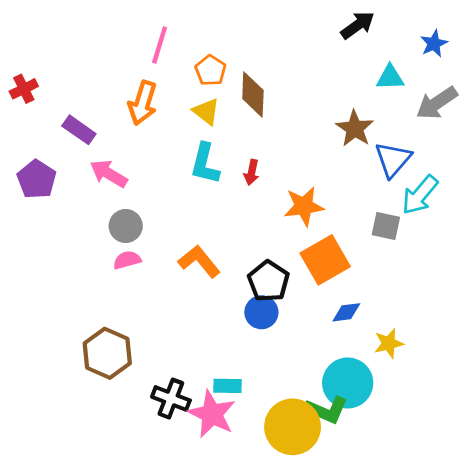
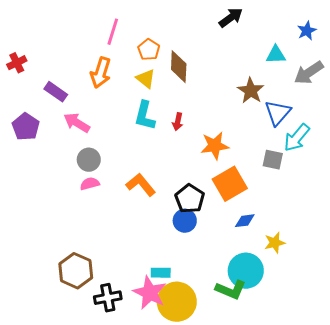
black arrow: (358, 25) -> (231, 18), moved
brown hexagon: (107, 353) -> (76, 271), moved
black cross: (171, 399) -> (108, 298), moved, turned -32
yellow circle: (293, 427) -> (177, 302), moved

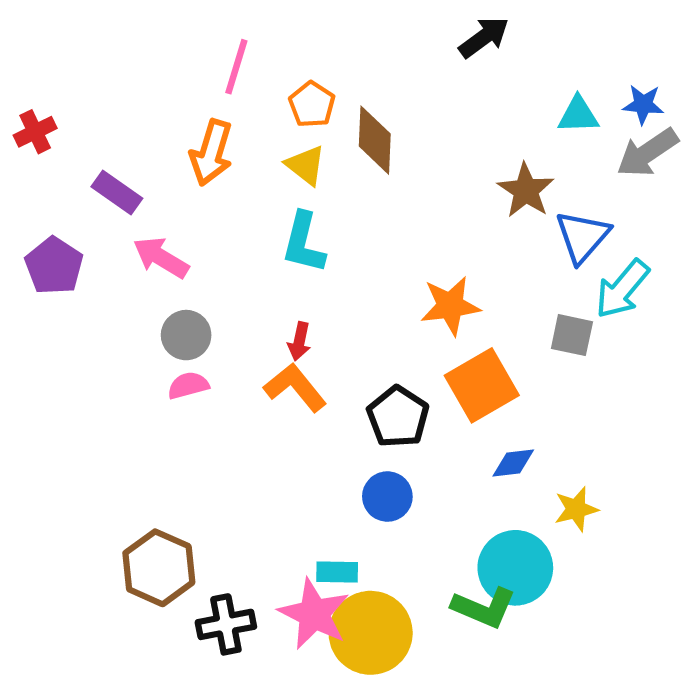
blue star: (307, 31) -> (643, 104), moved, turned 30
red arrow: (178, 122) -> (299, 341), moved
blue circle: (185, 221) -> (387, 497), moved

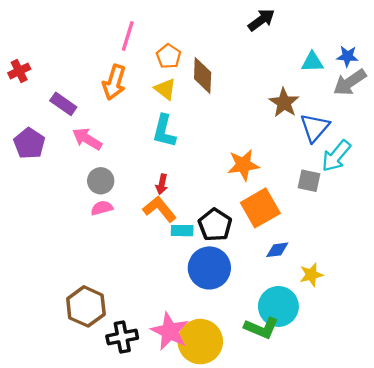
blue circle: (387, 497) -> (209, 268), size x1.6
cyan rectangle: (337, 572) -> (182, 231), moved

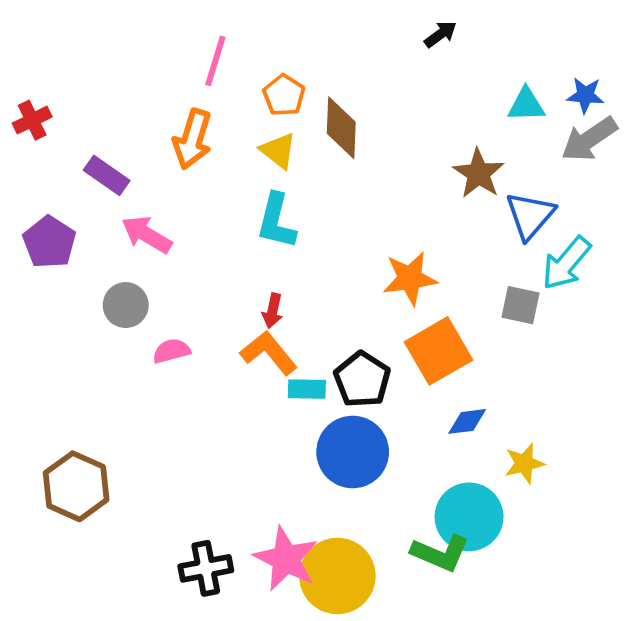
black arrow: (261, 20) -> (440, 34), size x0.7
gray circle: (101, 181) -> (126, 305), moved
brown hexagon: (86, 306) -> (76, 486), moved

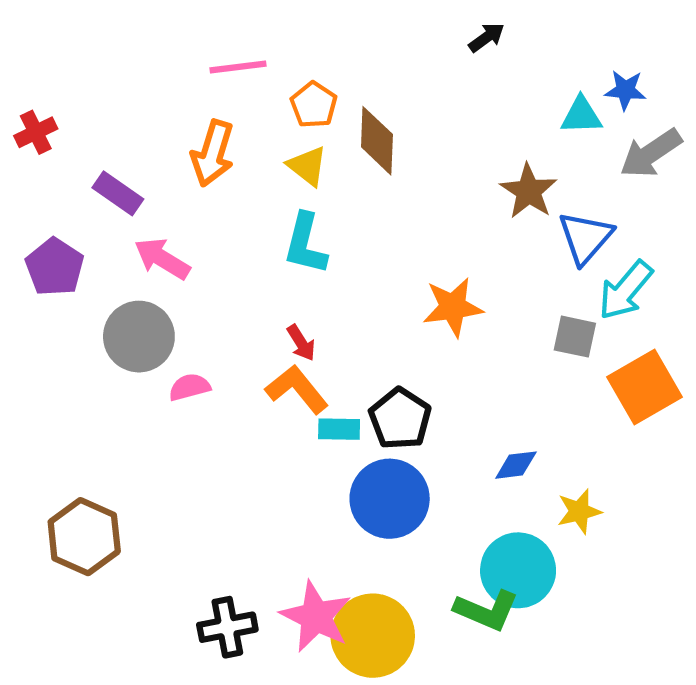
pink line: (215, 61) -> (238, 67), turned 66
blue star: (585, 95) -> (625, 90), moved
gray circle: (126, 305) -> (139, 337), size x1.4
red arrow: (273, 311) -> (301, 343), turned -44
orange square: (438, 351) -> (644, 387), moved

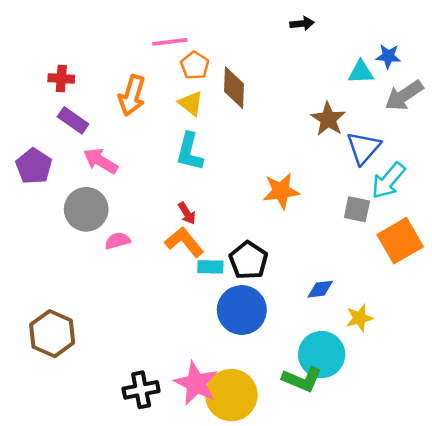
black arrow: (486, 37) -> (302, 24), turned 30
pink line: (238, 67) -> (170, 42), moved
red cross: (36, 132) -> (61, 78), moved, turned 30

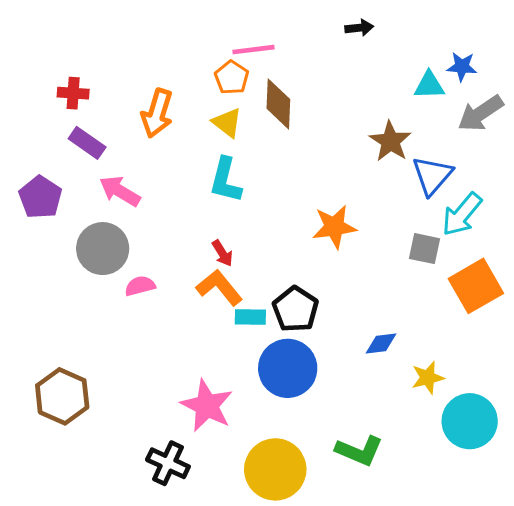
pink line: (170, 42) -> (253, 50), moved
cyan circle: (322, 354) -> (470, 421), moved
pink star: (196, 383) -> (207, 406), moved
black cross: (141, 390) -> (168, 463), turned 36

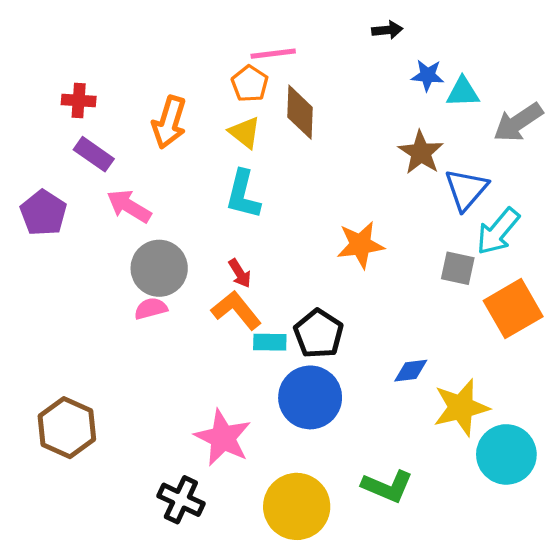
blue star: (462, 67) -> (428, 75), moved
gray circle: (103, 249) -> (159, 268), moved
yellow star: (428, 378) -> (461, 407), size x1.6

